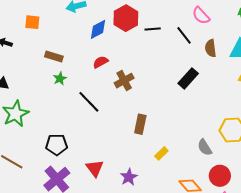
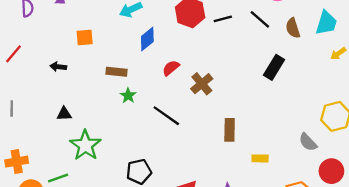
blue diamond: (98, 29) -> (147, 39), moved
yellow rectangle: (161, 153) -> (260, 158), turned 56

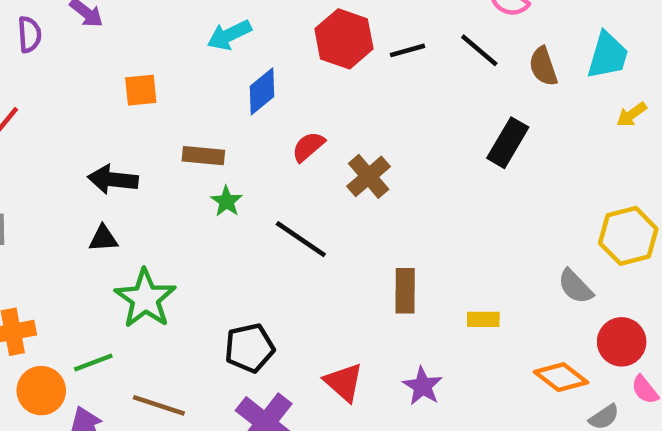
black arrow: (58, 67) -> (113, 179), moved, size x1.5
brown rectangle: (230, 130) -> (405, 291), moved

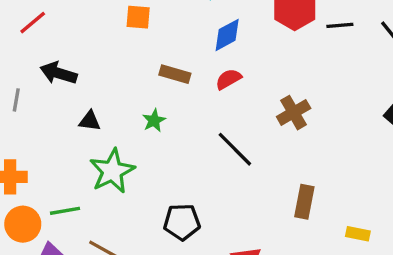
red semicircle: (308, 147) -> (228, 79), moved
black arrow: (113, 179) -> (58, 73), moved
green star: (227, 201) -> (154, 120), moved

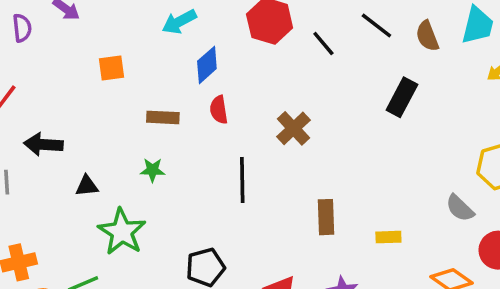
black line: (340, 25) -> (323, 44), moved, turned 68
red semicircle: (228, 79) -> (219, 110), turned -56
green star: (154, 120) -> (153, 170), turned -30
black line: (235, 149) -> (242, 180), turned 57

